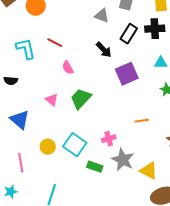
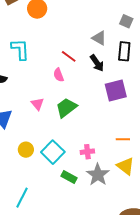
gray triangle: (102, 16) -> (99, 38), moved
black rectangle: (129, 34) -> (124, 51), turned -36
red line: (55, 43) -> (69, 56), moved
yellow triangle: (149, 171) -> (126, 166), moved

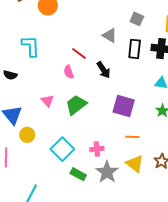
black arrow: (97, 63) -> (104, 70), moved
purple square: (116, 90) -> (124, 106), moved, turned 30
yellow circle: (26, 150) -> (27, 135), moved

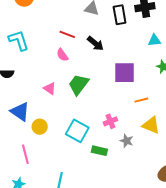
gray star: (107, 172) -> (127, 141), size x0.6

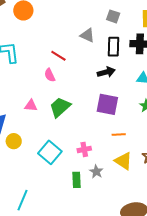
black arrow: (95, 43) -> (106, 72), moved, turned -66
pink triangle: (50, 88) -> (31, 106), turned -40
green rectangle: (99, 151) -> (77, 180), moved, turned 63

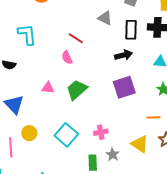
purple square: (107, 104) -> (124, 87), turned -30
orange line: (119, 134) -> (153, 117), moved
yellow circle: (14, 141) -> (29, 133), moved

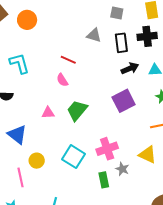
black arrow: (123, 55) -> (130, 68), moved
pink cross: (101, 132) -> (107, 149), size x1.5

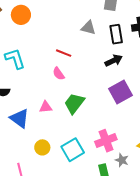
black arrow: (130, 68) -> (114, 60), moved
blue triangle: (17, 135) -> (20, 118), moved
cyan square: (73, 157) -> (73, 150), turned 30
yellow circle: (37, 161) -> (42, 147), moved

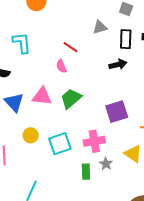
gray triangle: (88, 28) -> (100, 27), turned -42
purple square: (121, 92) -> (117, 112), moved
pink triangle: (46, 107) -> (42, 96), size x1.5

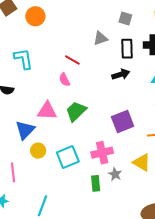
blue triangle: (14, 102) -> (25, 130), moved, turned 30

